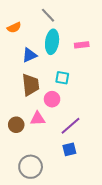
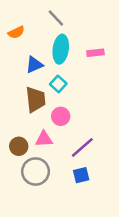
cyan square: (62, 78) -> (58, 84), moved, turned 32
gray circle: (31, 167) -> (36, 171), moved

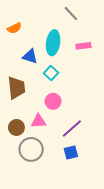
gray line: (56, 18) -> (71, 13), moved
blue triangle: (34, 65) -> (30, 56), turned 42
brown trapezoid: (36, 100) -> (16, 88), moved

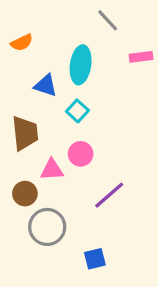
pink rectangle: (83, 46) -> (141, 57), moved
pink triangle: (38, 121) -> (52, 170), moved
blue square: (71, 153) -> (95, 259), moved

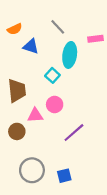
gray line: (108, 20) -> (58, 27), moved
cyan ellipse: (81, 65) -> (70, 55), moved
blue triangle: (46, 85) -> (31, 46), moved
gray circle: (47, 227) -> (32, 170), moved

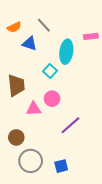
gray line: (58, 27) -> (44, 25), moved
brown circle: (17, 131) -> (16, 137), moved

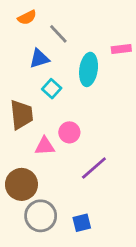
orange semicircle: (14, 27) -> (27, 17), moved
blue triangle: (30, 44) -> (39, 59), turned -35
cyan square: (50, 71) -> (52, 89), moved
brown circle: (16, 137) -> (21, 184), size x1.5

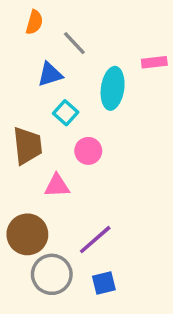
orange semicircle: (27, 17) -> (34, 22), turned -48
pink circle: (69, 132) -> (88, 151), moved
purple line: (94, 168) -> (95, 240), moved

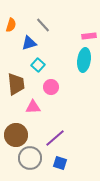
orange semicircle: (34, 22) -> (11, 25), moved
cyan ellipse: (113, 88) -> (84, 60), moved
blue square: (104, 283) -> (60, 163), turned 32

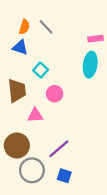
orange semicircle: (11, 25) -> (24, 27), moved
blue triangle: (29, 43) -> (20, 47), moved, turned 35

